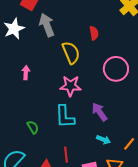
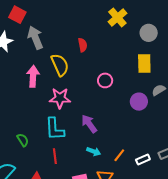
pink circle: (116, 69) -> (105, 80), size x0.6
pink arrow: (26, 73) -> (33, 76), moved, size x1.5
red line: (66, 155) -> (55, 156), moved

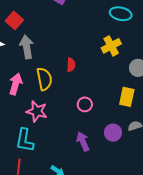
purple arrow: (89, 124) -> (83, 141), moved

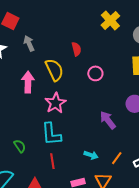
gray arrow: (27, 47) -> (29, 43), size x0.7
pink circle: (85, 104) -> (95, 73), moved
pink star: (37, 111) -> (56, 103), turned -30

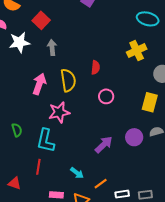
purple arrow: (108, 120) -> (104, 145), turned 66
green semicircle: (20, 146) -> (17, 130), moved

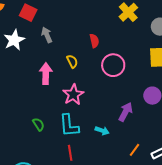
yellow semicircle: (68, 80) -> (72, 61), size x0.6
pink circle: (106, 96) -> (113, 65), size x1.5
cyan arrow: (77, 173) -> (102, 131), moved

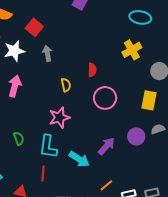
pink arrow: (46, 74) -> (15, 86), moved
cyan arrow: (102, 131) -> (79, 159), size x1.5

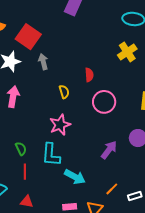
red square: (34, 27) -> (28, 37), size x1.4
cyan arrow: (79, 159) -> (75, 177), moved
red line: (43, 173) -> (25, 172), moved

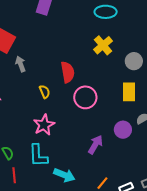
red semicircle: (89, 75) -> (68, 72), size x1.5

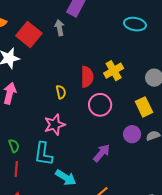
yellow cross: (103, 45) -> (114, 71), moved
gray arrow: (21, 64) -> (59, 28), moved
yellow rectangle: (129, 92) -> (144, 107), turned -36
purple circle: (123, 130) -> (132, 134), moved

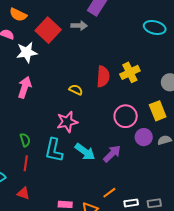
gray arrow: (59, 28) -> (79, 26), turned 98
yellow semicircle: (61, 92) -> (76, 90), turned -56
pink circle: (100, 105) -> (126, 116), moved
cyan arrow: (66, 178) -> (85, 152), moved

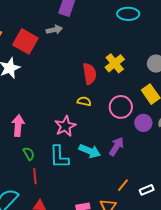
pink arrow: (25, 87) -> (18, 126), moved
yellow semicircle: (76, 90) -> (84, 101), moved

